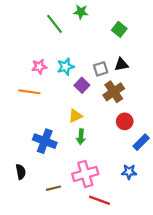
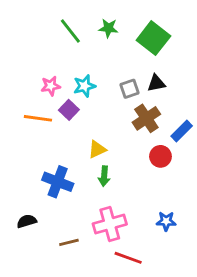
green star: (81, 12) -> (108, 28), moved
green square: (119, 29) -> (153, 38), size x1.6
purple square: (82, 85) -> (69, 110), moved
blue rectangle: (141, 142) -> (182, 131), moved
black semicircle: (21, 172) -> (27, 221), turned -96

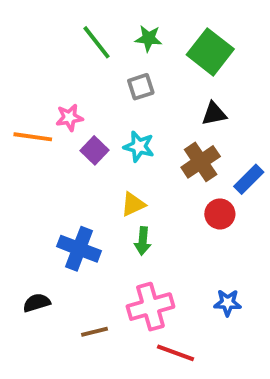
cyan star: (84, 86) -> (139, 146), moved, turned 30
gray square: (129, 89) -> (141, 87), moved
orange line: (38, 118) -> (33, 137), moved

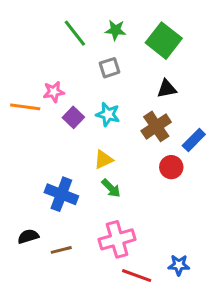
green arrow: (143, 241) -> (111, 188), turned -50
blue star: (228, 303) -> (179, 265), moved
brown line: (94, 332) -> (61, 250), moved

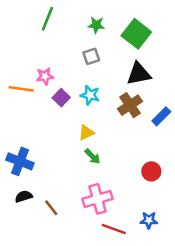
green line: (75, 33) -> (47, 19), moved, turned 60
black triangle: (167, 89) -> (139, 74), size x1.5
red circle: (171, 167) -> (151, 171), moved
blue cross: (61, 194) -> (20, 161), moved
brown line: (61, 250) -> (51, 208), turned 66

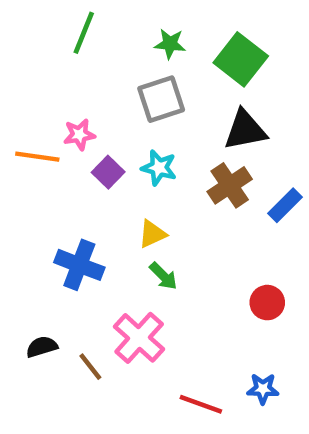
gray square: (91, 56) -> (161, 99), size x1.5
blue cross: (20, 161) -> (79, 265), moved
pink cross: (98, 199) -> (139, 338), moved, turned -32

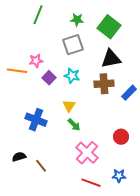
brown cross: (230, 185) -> (104, 84), turned 30
yellow triangle: (152, 234) -> (69, 106), turned -32
pink cross: (139, 338) -> (87, 153), moved

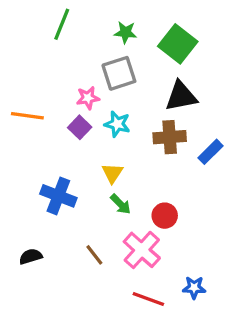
pink star: (36, 61) -> (88, 98), moved
red circle: (121, 137) -> (165, 216), moved
brown line: (41, 166) -> (94, 255), moved

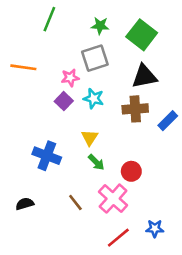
orange line: (27, 116) -> (23, 67), moved
red line: (148, 299) -> (118, 238), turned -60

